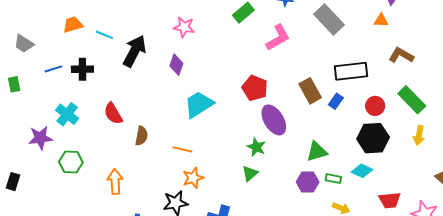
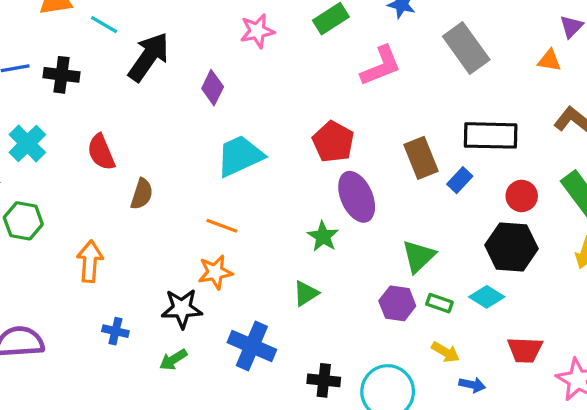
pink star: (184, 27) -> (257, 31), moved, turned -30
orange line: (182, 149) -> (222, 226), moved
green triangle: (317, 151) -> (419, 256), turned -35
green triangle: (250, 173) -> (306, 293), moved

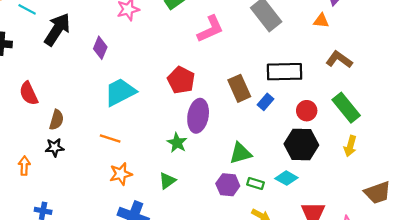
purple ellipse: (357, 197) -> (198, 116), turned 36
green triangle: (419, 256) -> (240, 153), turned 30
orange arrow: (90, 261) -> (24, 166), size x0.7
orange star: (215, 272) -> (121, 174), moved
black star: (182, 309) -> (55, 147), moved, size x0.7

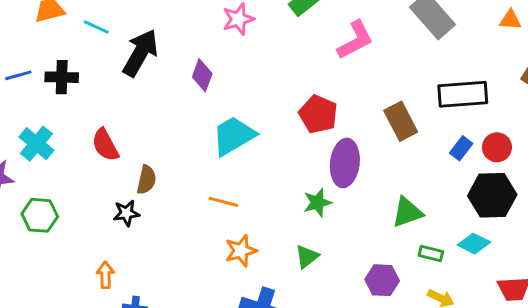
blue rectangle: (265, 102) -> (461, 148), moved
green star: (177, 143) -> (317, 203), turned 30
black star: (55, 147) -> (126, 213), moved
orange arrow: (24, 166) -> (105, 275), moved
purple hexagon: (228, 185) -> (382, 280), moved

